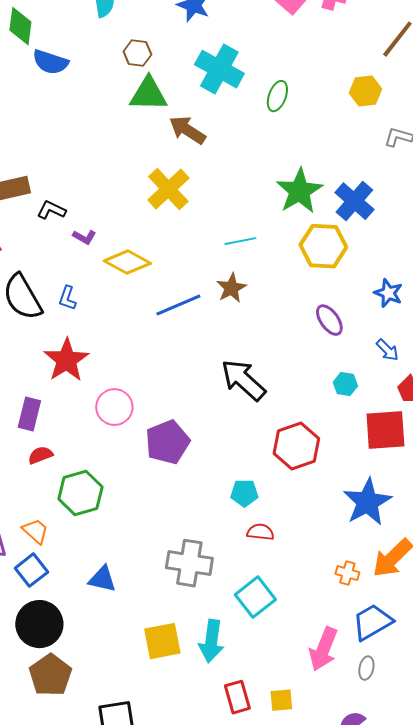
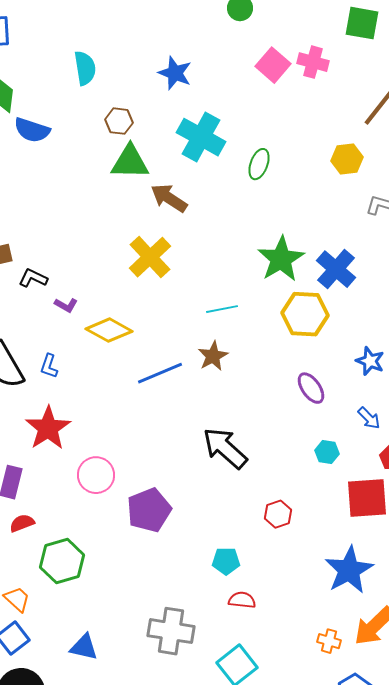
red hexagon: (296, 446) -> (278, 514), size x0.6

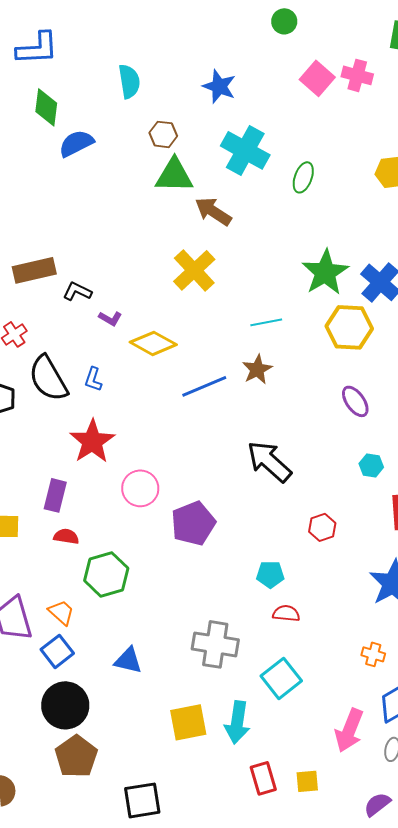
blue semicircle: (32, 130) -> (76, 143), turned 135
red semicircle: (22, 523) -> (66, 536), turned 30

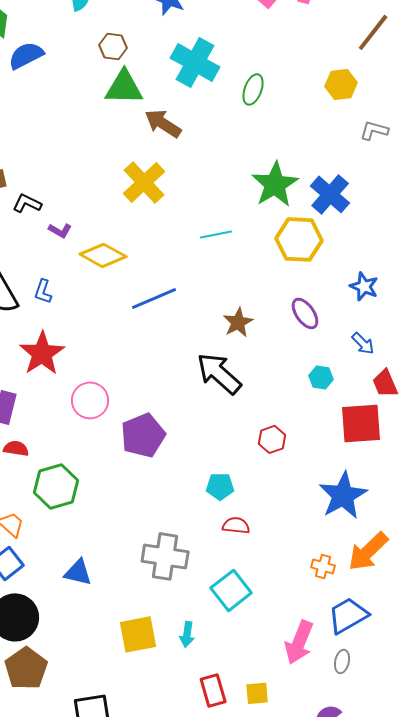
brown star: (257, 369) -> (238, 322), moved
cyan arrow: (237, 722) -> (187, 634), size x0.6

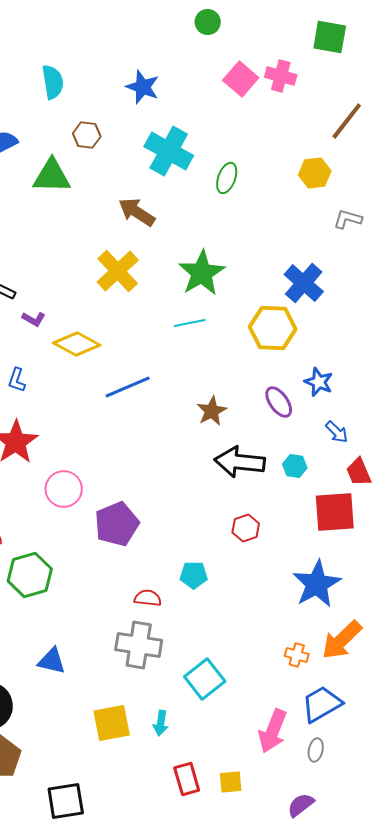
green triangle: (124, 87) -> (52, 176), moved
green star: (275, 184) -> (202, 273), moved
blue star: (364, 286) -> (319, 382), moved
black arrow: (219, 373) -> (240, 462), moved, turned -36
red semicircle: (236, 525) -> (148, 598), moved

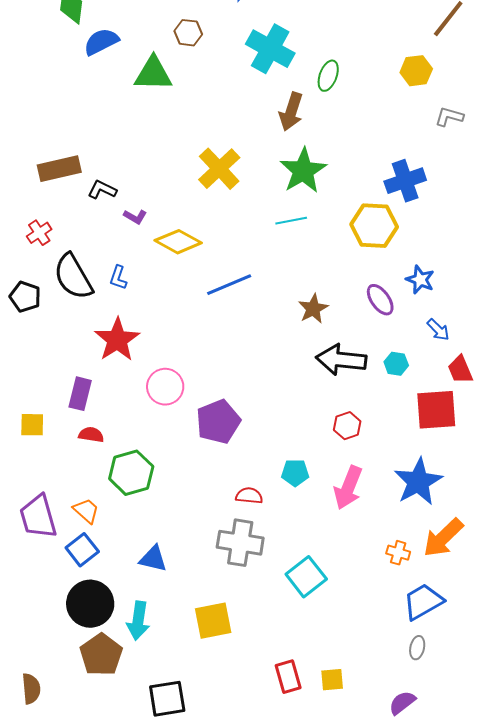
brown arrow: (137, 212) -> (291, 112), moved, turned -105
blue cross: (304, 283) -> (405, 181), turned 30
cyan arrow: (161, 723) -> (138, 621), moved, size x1.5
pink arrow: (273, 731) -> (348, 488), moved

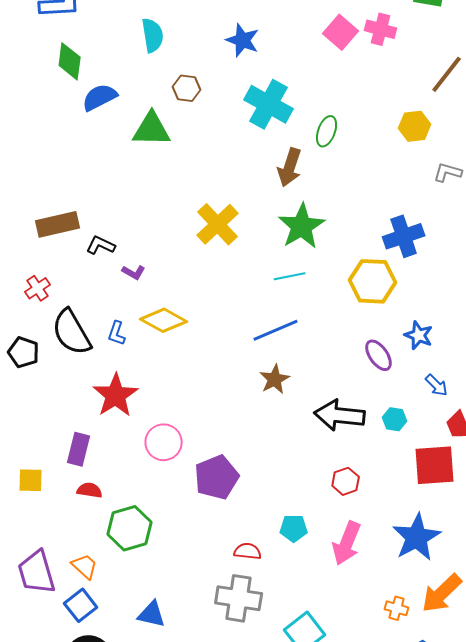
yellow diamond: (178, 242) -> (164, 320), moved
blue line: (229, 285) -> (276, 330), moved
brown star: (313, 309) -> (275, 379), moved

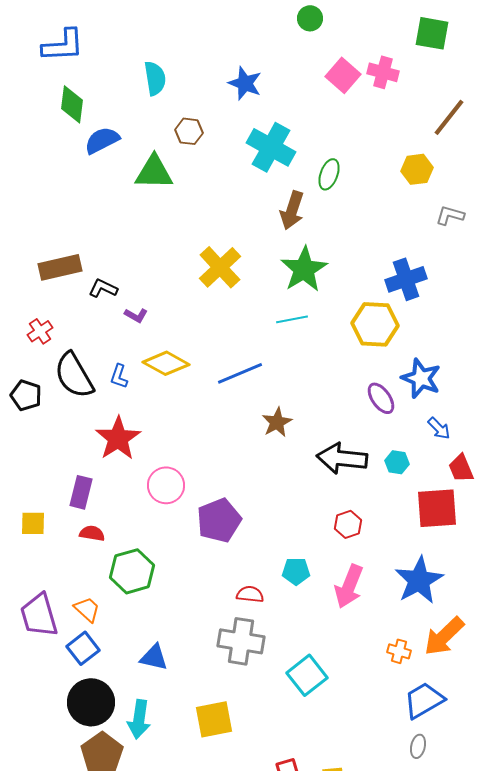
blue line: (276, 330) -> (240, 373), moved
blue star: (419, 335) -> (421, 378), size x1.4

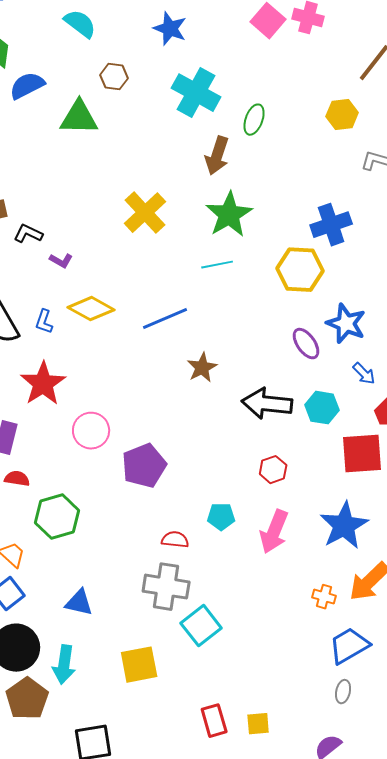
cyan semicircle: (155, 78) -> (80, 24), turned -44
cyan hexagon: (397, 462) -> (322, 408), size x1.4
cyan square: (307, 675) -> (201, 626), moved

